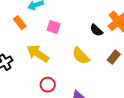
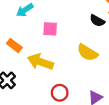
orange rectangle: (20, 23) -> (14, 45), moved

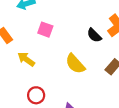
yellow arrow: (40, 62) -> (26, 59), size x0.7

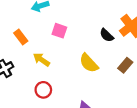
red circle: (36, 95) -> (43, 90), moved

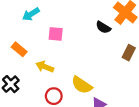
yellow semicircle: (89, 63) -> (82, 85), moved

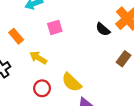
pink square: (56, 34) -> (55, 27), turned -32

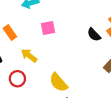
red circle: (42, 88) -> (17, 79), moved

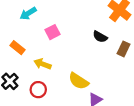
black semicircle: (94, 35) -> (100, 37), moved

